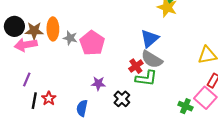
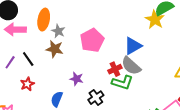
brown star: (34, 31) -> (55, 49), moved
pink pentagon: (92, 43) -> (92, 40), moved
black line: (34, 101) -> (28, 59), moved, turned -56

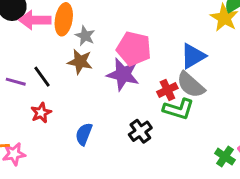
pink arrow: (15, 30) -> (35, 20), moved
pink pentagon: (92, 40) -> (134, 49), turned -30
purple line: (10, 62) -> (16, 82), turned 72
purple star: (77, 79) -> (123, 74), moved, size x1.6

